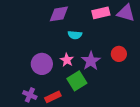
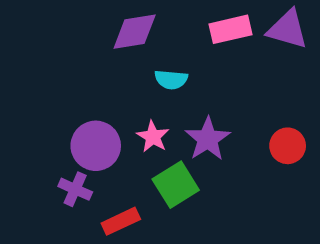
red circle: (119, 54) -> (288, 146), moved
purple cross: (30, 95) -> (75, 189), moved

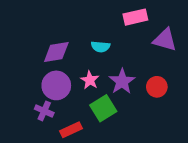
purple triangle: (288, 29) -> (165, 40), moved
purple diamond: (135, 32) -> (56, 52), moved
red circle: (288, 146) -> (157, 87), moved

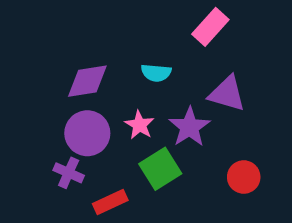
pink rectangle: (135, 17) -> (210, 27), turned -35
purple triangle: (165, 40) -> (227, 94), moved
red circle: (157, 87) -> (244, 177), moved

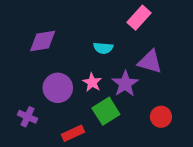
purple diamond: (87, 81) -> (43, 41), moved
purple cross: (69, 173) -> (28, 117), moved

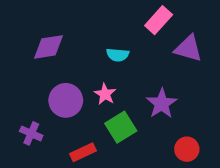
purple triangle: (150, 62) -> (188, 48), moved
purple star: (125, 84) -> (162, 104), moved
red circle: (161, 117) -> (187, 149), moved

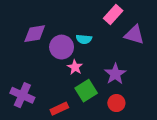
purple circle: (66, 100) -> (62, 47), moved
purple cross: (31, 133) -> (22, 95), size x1.5
red circle: (187, 149) -> (116, 103), moved

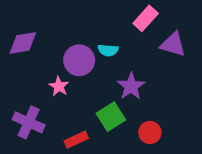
purple diamond: (35, 34) -> (23, 43), moved
pink star: (75, 67) -> (59, 86), moved
purple star: (115, 74) -> (131, 86), moved

